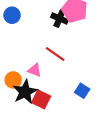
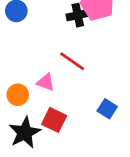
black cross: (59, 18) -> (78, 15), turned -35
black star: (25, 92) -> (25, 133), moved

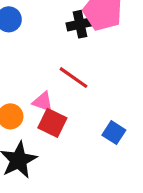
red square: (54, 120) -> (52, 123), moved

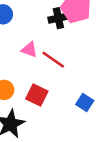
pink triangle: (43, 102) -> (29, 50), moved

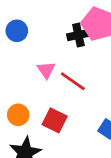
pink triangle: (29, 50) -> (46, 70), turned 36

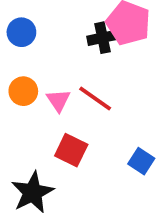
pink triangle: (46, 70) -> (58, 100), moved
orange circle: (18, 115) -> (23, 91), moved

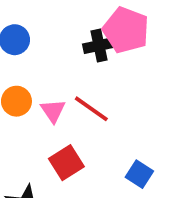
red square: (71, 150) -> (66, 163), turned 32

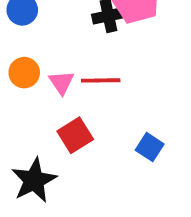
red line: (91, 109) -> (101, 80), turned -36

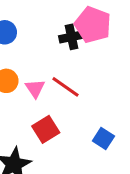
red line: (101, 80) -> (65, 87), turned 36

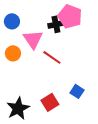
pink triangle: (35, 88) -> (33, 39), moved, size x1.5
red square: (46, 129) -> (50, 102), moved

